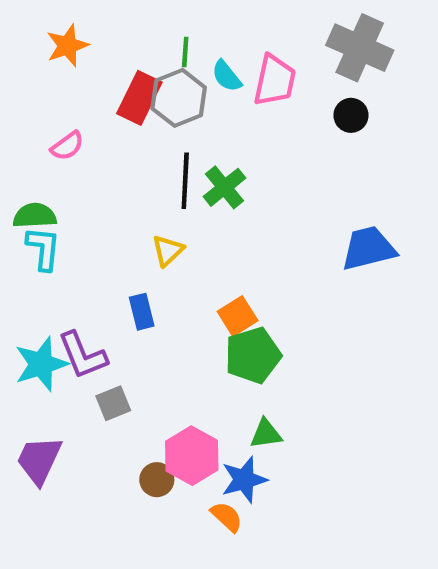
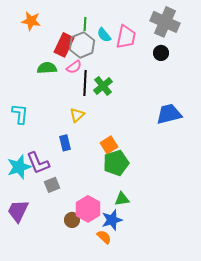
orange star: (67, 46) -> (31, 21), turned 30
pink semicircle: (67, 146) -> (74, 67), moved
green semicircle: (35, 216) -> (47, 68), moved

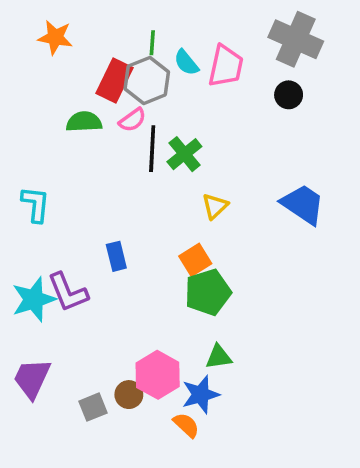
blue trapezoid: (169, 114) -> (303, 204), turned 48
yellow triangle: (77, 115) -> (215, 206), moved
gray square: (52, 185) -> (93, 407), moved

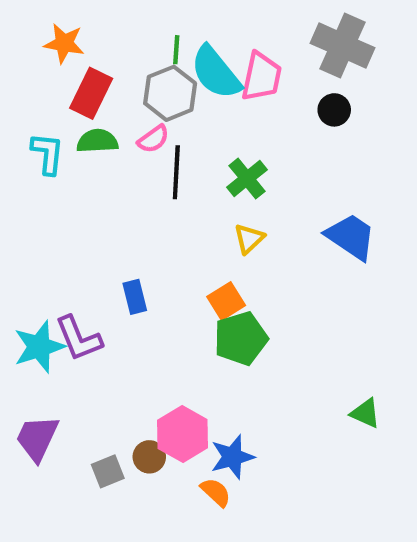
cyan semicircle: (186, 63) -> (216, 73), size x1.8
red rectangle: (114, 80) -> (91, 93), moved
green cross: (184, 154) -> (247, 178), moved
cyan L-shape: (36, 204) -> (47, 154), moved
green triangle: (219, 357) -> (365, 413), moved, turned 32

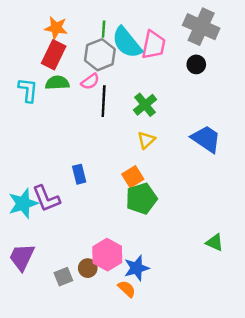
orange star: (64, 43) -> (56, 28), moved

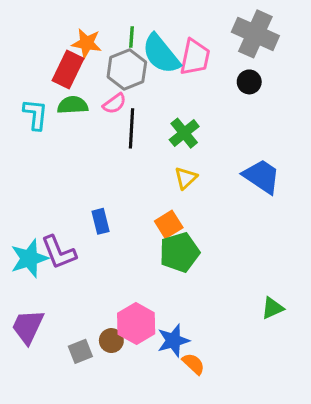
orange star: (56, 28) -> (87, 43), moved
green triangle: (215, 242) -> (272, 308), turned -48
orange semicircle: (127, 289) -> (193, 364), moved

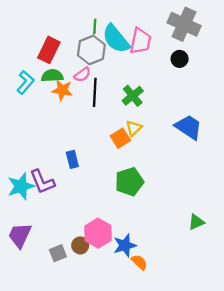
orange star: (87, 43) -> (62, 90), moved
cyan L-shape: (35, 114) -> (25, 82), turned 35
orange square: (169, 224) -> (120, 138), moved

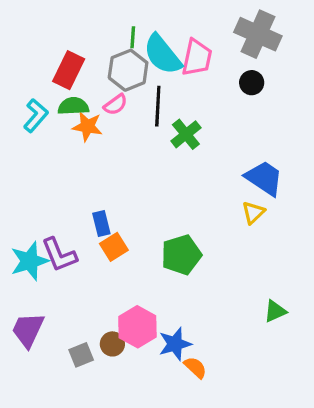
black line: (95, 92) -> (158, 106), moved
yellow triangle: (134, 128) -> (253, 213), moved
orange square: (120, 138) -> (114, 247), moved

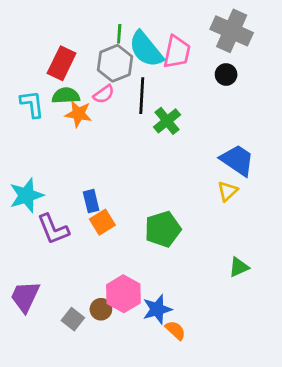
cyan L-shape: (36, 116) -> (32, 104), turned -48
cyan star: (29, 261) -> (26, 195), moved
green triangle: (275, 311) -> (239, 267), moved
gray square: (81, 355) -> (73, 319), turned -30

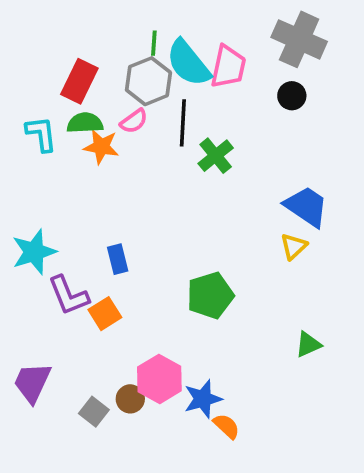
orange square: (102, 222) -> (105, 314), moved

